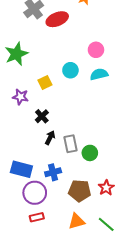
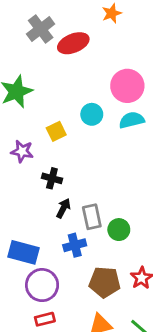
pink circle: (96, 50) -> (127, 86), size x1.5
black cross: (42, 116) -> (52, 178), turned -32
blue cross: (53, 172) -> (75, 245), moved

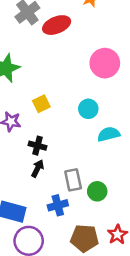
cyan circle: (92, 114) -> (88, 109), moved
cyan semicircle: (132, 120) -> (109, 134), moved
black arrow: (63, 208) -> (38, 168), moved

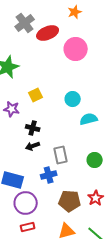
pink circle: (105, 63) -> (76, 49), moved
black arrow: (38, 168) -> (33, 146), turned -136
green circle: (97, 191) -> (95, 160), moved

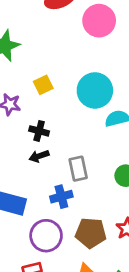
cyan circle: (73, 99) -> (95, 90), size x1.6
purple circle: (26, 203) -> (46, 236), moved

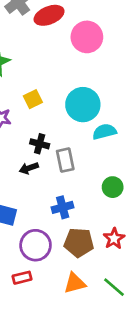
black cross: (39, 131) -> (40, 144), moved
gray rectangle: (78, 169) -> (65, 160), moved
blue cross: (61, 197) -> (63, 207), moved

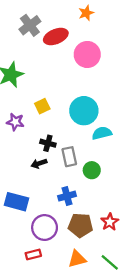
green circle: (113, 187) -> (92, 170), moved

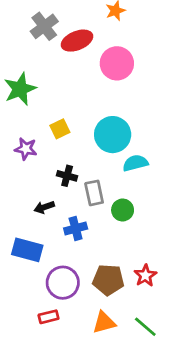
black arrow: (39, 163) -> (44, 207), moved
blue cross: (67, 196) -> (76, 229), moved

